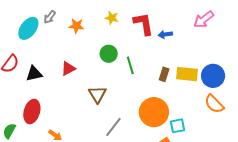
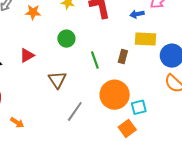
blue arrow: (165, 34) -> (137, 14), moved
green line: (130, 65) -> (95, 60), moved
yellow rectangle: (187, 74) -> (145, 39), moved

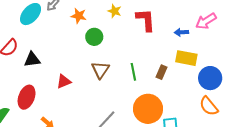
green circle: (66, 39) -> (94, 37), moved
red triangle: (27, 55) -> (64, 81), moved
brown triangle: (57, 80) -> (100, 70), moved

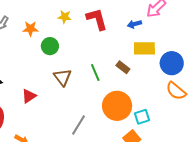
brown rectangle: (162, 72) -> (123, 67), turned -64

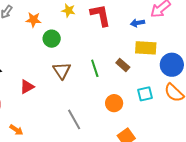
orange circle: (117, 106) -> (114, 103), size x0.6
cyan square: (142, 117) -> (145, 94), moved
gray line: (78, 125) -> (74, 119), turned -65

